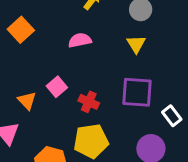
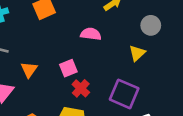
pink square: (57, 87) -> (68, 68), moved

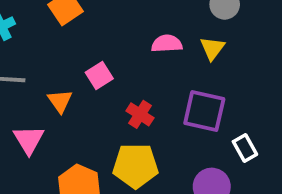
pink semicircle: (91, 34) -> (167, 44), moved
pink square: (68, 68) -> (99, 75), moved

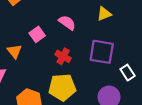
pink semicircle: (167, 44) -> (67, 23), moved, turned 42
yellow triangle: (212, 48) -> (104, 14), turned 35

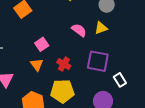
pink semicircle: (67, 23) -> (79, 30), moved
orange triangle: (14, 51) -> (37, 65), moved

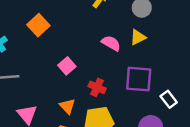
orange triangle: (37, 65) -> (67, 106), moved

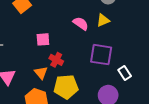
pink square: (67, 66) -> (43, 39), turned 32
red cross: (97, 87) -> (56, 60), moved

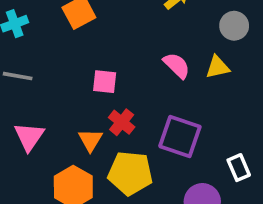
purple square: (101, 55) -> (180, 136), moved

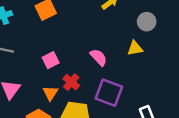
pink semicircle: (177, 65) -> (99, 57), moved
pink square: (105, 82) -> (51, 60), moved, turned -35

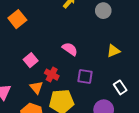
yellow triangle: (135, 48) -> (113, 51), moved
purple square: (109, 93) -> (85, 76), size x0.7

